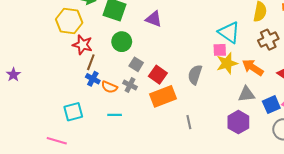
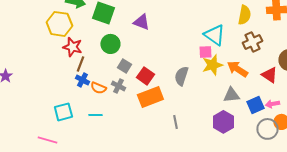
cyan line: (115, 115) -> (95, 115), moved

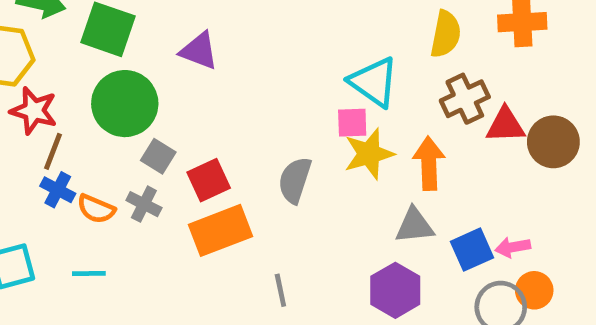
green circle: (110, 44) -> (125, 104), size x1.4
orange arrow: (237, 69) -> (429, 163), turned 55
red triangle: (269, 75) -> (505, 125), moved, turned -36
red square: (145, 76) -> (209, 180), turned 30

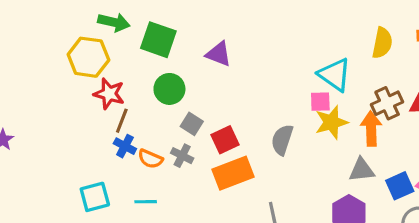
brown cross: (465, 99) -> (387, 103), moved
green circle: (125, 104) -> (169, 89), size x0.7

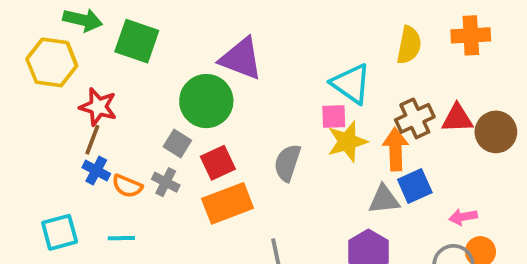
purple triangle: (219, 54) -> (241, 59), moved, size x1.4
green circle: (169, 89) -> (206, 101), moved, size x1.4
red star: (109, 94) -> (98, 107), moved
blue square: (400, 186) -> (415, 186), moved

